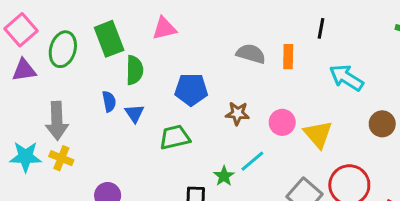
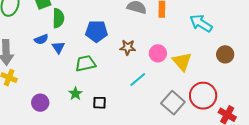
blue semicircle: (109, 101) -> (41, 39), turned 80
green star: (224, 176) -> (75, 94), moved

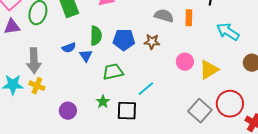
green semicircle: (58, 18) -> (96, 36), moved
brown star: (128, 47) -> (152, 42), moved
yellow triangle: (182, 61) -> (209, 70), turned 40
cyan line: (138, 80) -> (146, 89), moved
black square: (100, 103) -> (127, 111), size x1.5

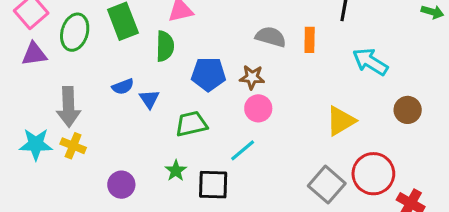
green semicircle: (96, 36) -> (165, 46), moved
pink circle: (185, 62) -> (258, 108), moved

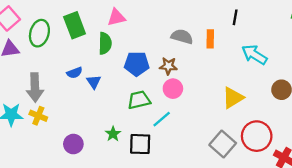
green trapezoid: (191, 124) -> (139, 100), moved

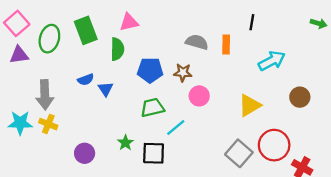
cyan arrow: (254, 55) -> (272, 61), turned 120
pink circle: (173, 89) -> (199, 96), moved

